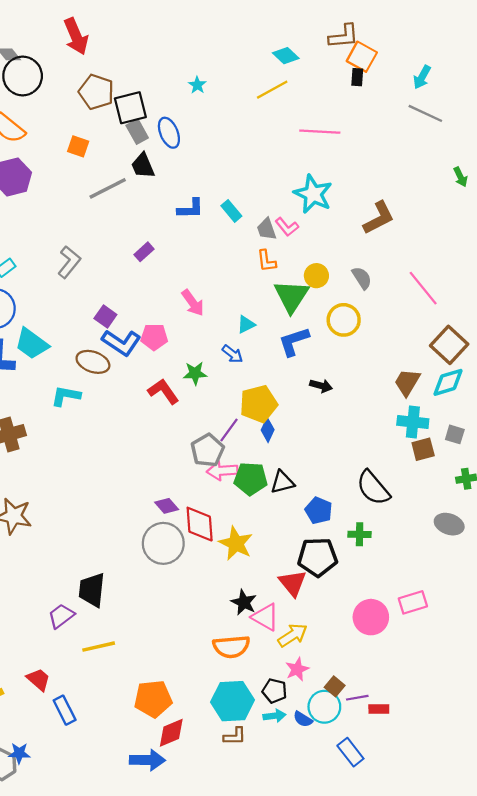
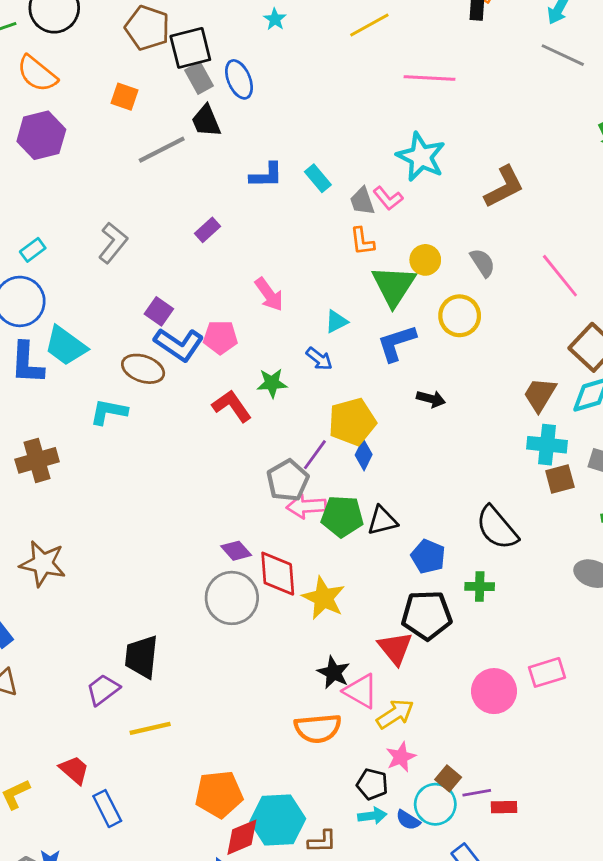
cyan hexagon: (232, 701) -> (278, 820), moved

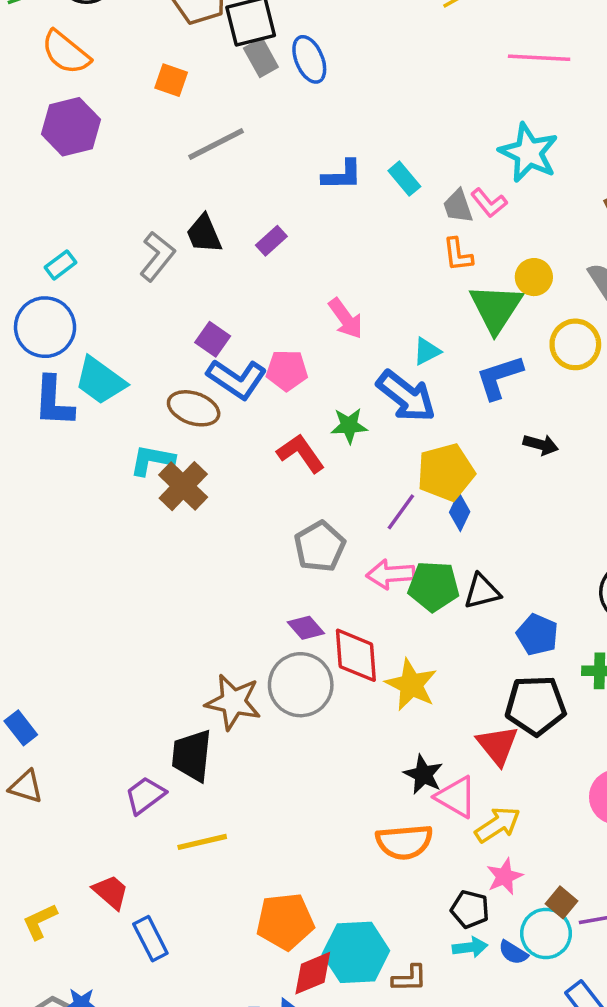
black trapezoid: (206, 121) -> (204, 234), moved
blue arrow: (319, 359) -> (406, 396), size x1.8
brown cross: (37, 460) -> (183, 486), moved, turned -30
gray pentagon: (288, 481) -> (320, 547), moved
brown star: (43, 564) -> (233, 702), moved

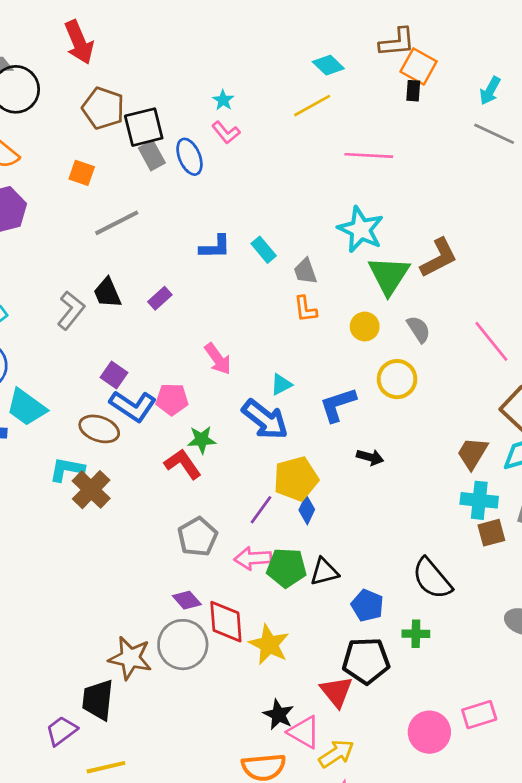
pink L-shape: (489, 203) -> (226, 132), moved
green triangle: (496, 308) -> (389, 275), moved
green star: (349, 426) -> (202, 440), moved

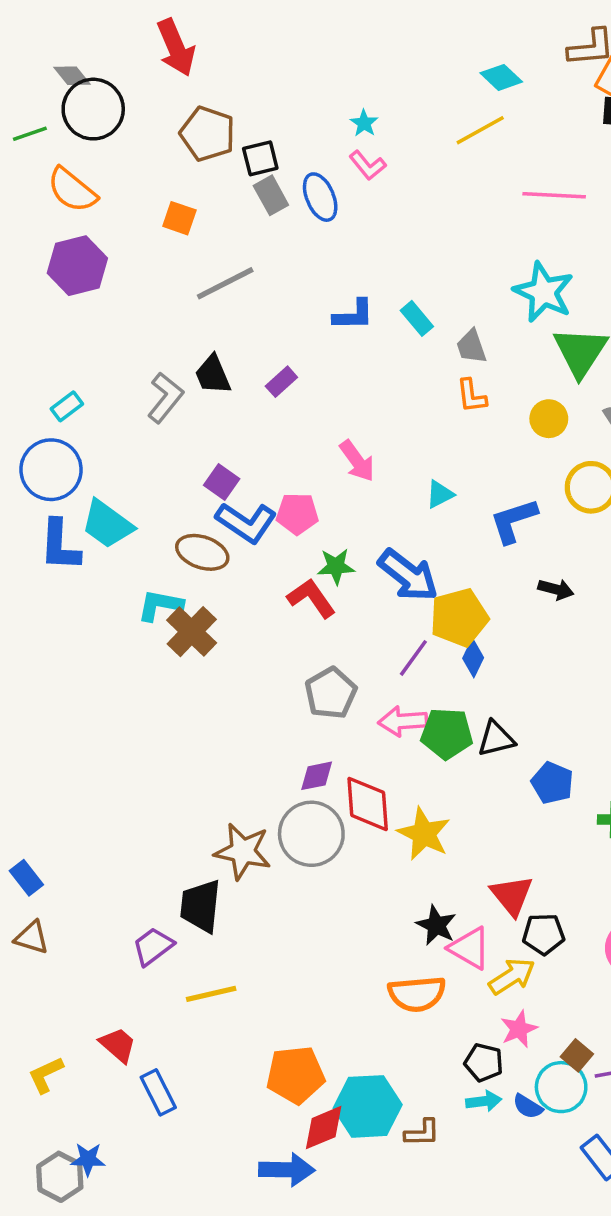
black square: (144, 127) -> (260, 158), size x0.7
blue arrow: (265, 420) -> (408, 575), moved
purple diamond: (187, 600) -> (317, 776), turned -60
black pentagon: (366, 661) -> (544, 934), moved, size x0.7

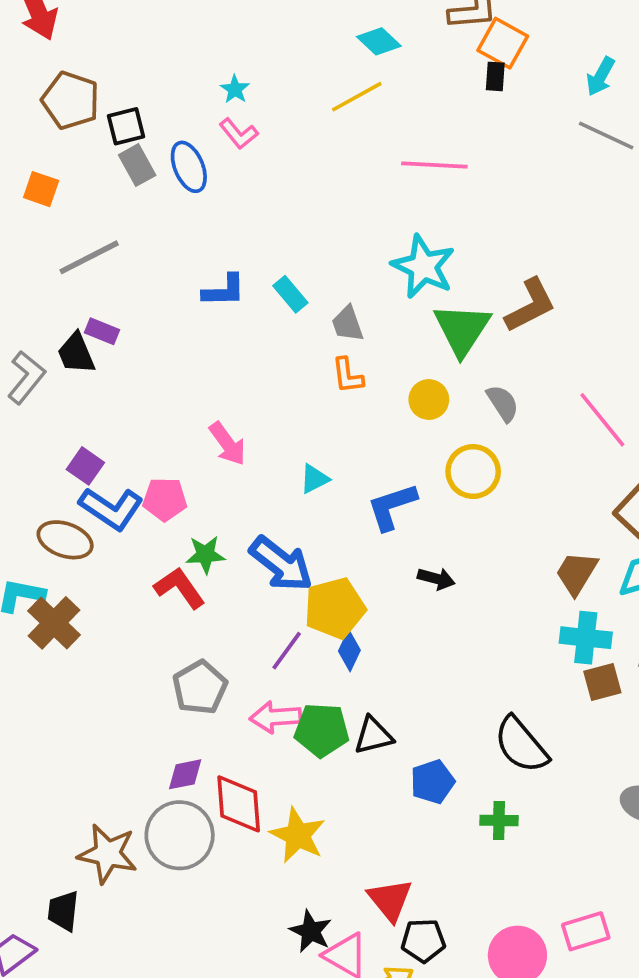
purple rectangle: (281, 382) -> (102, 331), moved, turned 64
blue pentagon: (552, 783) -> (432, 782), turned 30
black trapezoid: (201, 906) -> (63, 911), size x0.7

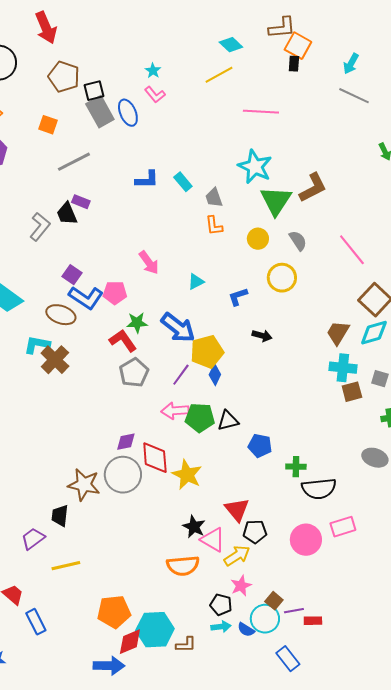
gray rectangle: (137, 165) -> (100, 112), size x1.4
blue L-shape: (392, 507) -> (238, 297), size x0.7
gray pentagon: (200, 688) -> (134, 373), moved
black semicircle: (521, 745) -> (319, 489), moved, turned -56
blue pentagon: (432, 782) -> (260, 446), turned 30

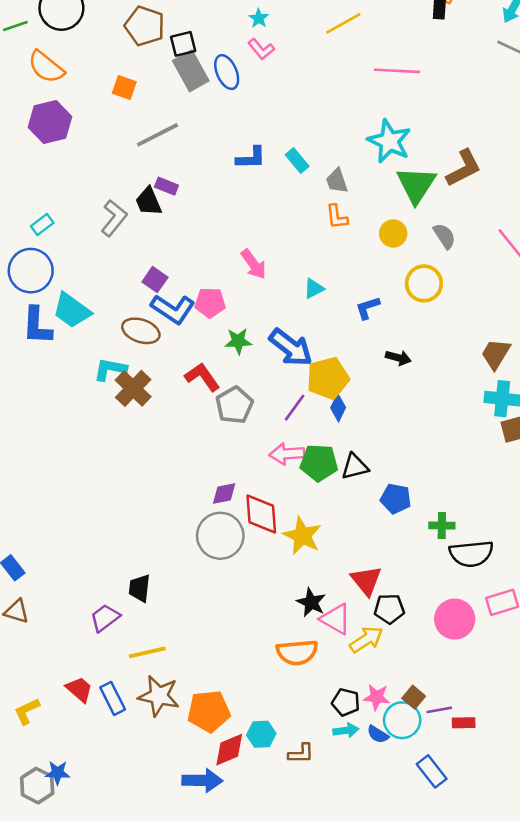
red L-shape: (123, 341) -> (202, 377), moved
brown star: (84, 485) -> (159, 696), moved
pink star: (241, 586) -> (377, 697), moved, turned 30
blue rectangle: (36, 622) -> (113, 698), moved
cyan hexagon: (155, 630) -> (261, 734), size x0.6

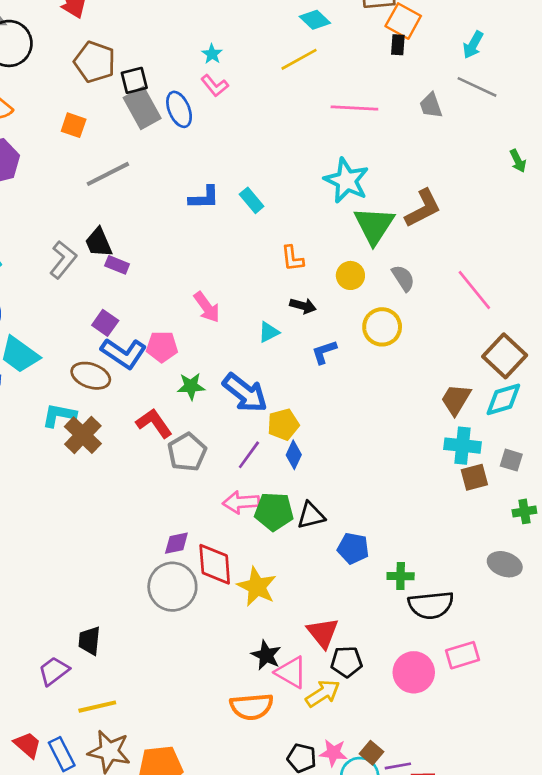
gray trapezoid: (337, 181) -> (431, 105), moved
purple rectangle: (166, 186) -> (117, 265), moved
black arrow: (398, 358) -> (303, 306), moved
yellow pentagon: (328, 378) -> (283, 424), size x0.7

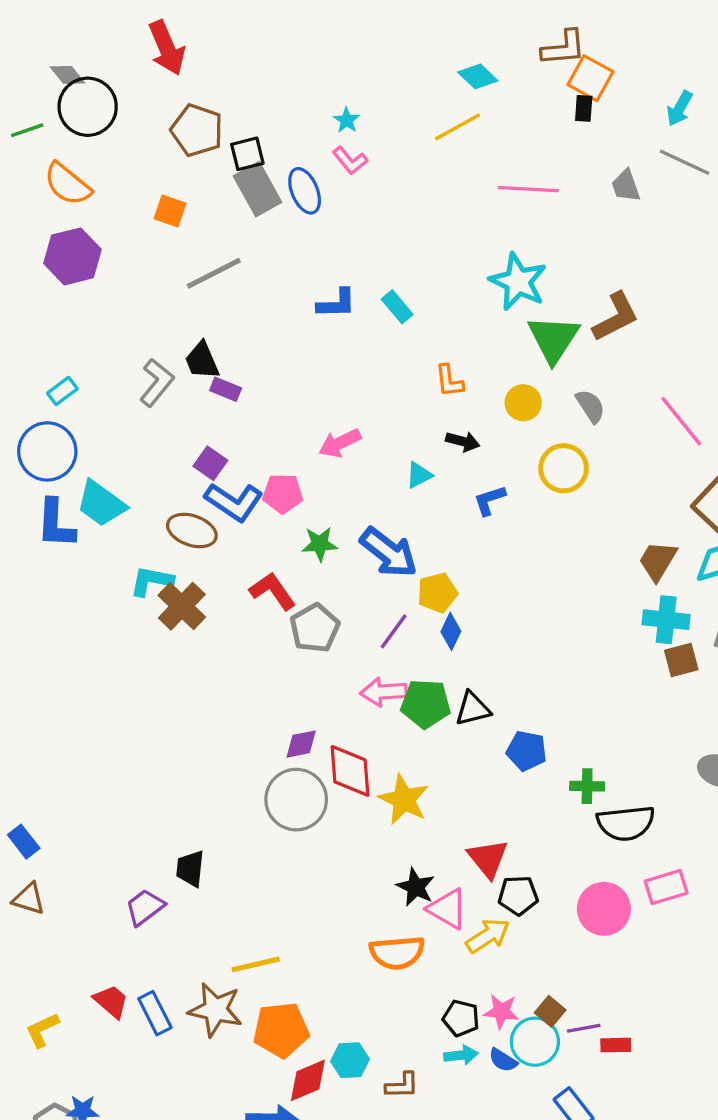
pink arrow: (207, 307) -> (340, 443), turned 100
yellow line: (97, 707) -> (256, 964), moved

